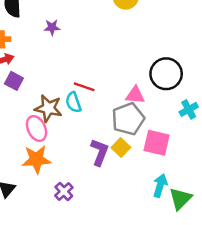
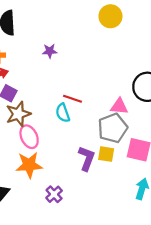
purple star: (52, 27) -> (50, 51), moved
brown star: (48, 108) -> (18, 114), moved, turned -30
yellow square: (121, 147) -> (106, 154), turned -35

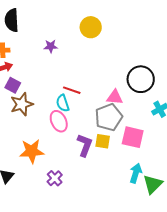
yellow circle: (110, 16) -> (91, 27), moved
pink ellipse: (29, 137) -> (59, 121), moved

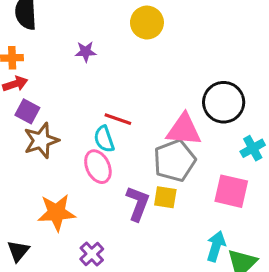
pink triangle: (115, 97) -> (184, 130), size x1.4
pink square: (133, 137) -> (231, 191), moved

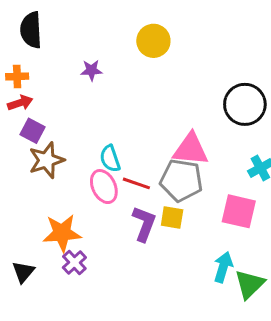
black circle: (224, 102) -> (245, 104), moved
red line: (118, 119) -> (136, 183), moved
gray pentagon: (175, 160) -> (181, 180), turned 30
purple cross: (92, 254) -> (74, 262), moved

